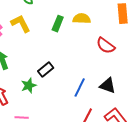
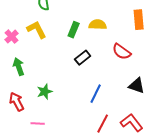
black rectangle: (46, 70) -> (83, 58), moved
black triangle: (108, 86) -> (137, 86), moved

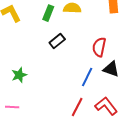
red semicircle: (122, 52) -> (99, 47), moved, turned 66
blue line: (96, 94) -> (87, 77), moved

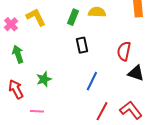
black rectangle: (57, 41) -> (82, 45), turned -63
blue line: (87, 77) -> (92, 81), moved

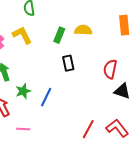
green star: (44, 79) -> (23, 91), moved
blue line: (92, 81) -> (46, 97), moved

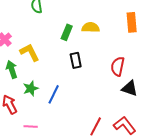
yellow L-shape: (22, 35) -> (30, 52), moved

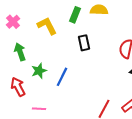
yellow L-shape: (30, 52) -> (47, 26), moved

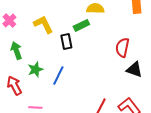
green rectangle: (75, 15) -> (81, 25), moved, turned 42
black rectangle: (84, 43) -> (66, 41), moved

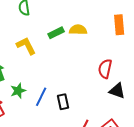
green rectangle: (81, 25) -> (56, 33), moved
black rectangle: (66, 41) -> (63, 102), moved

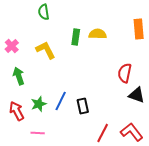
green rectangle: (56, 33) -> (76, 37), turned -56
green star: (18, 91) -> (39, 104), moved

